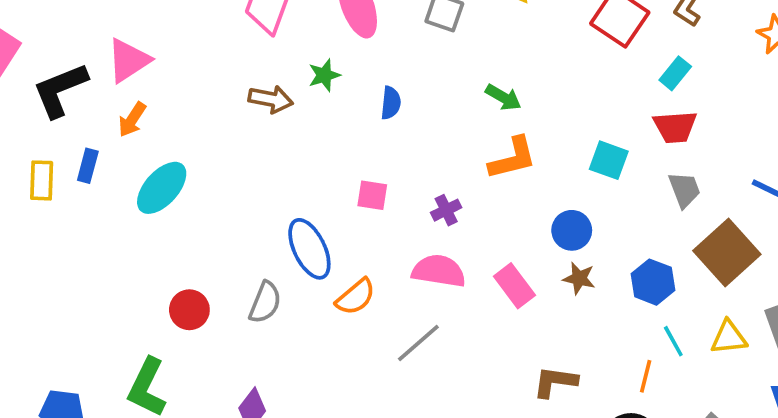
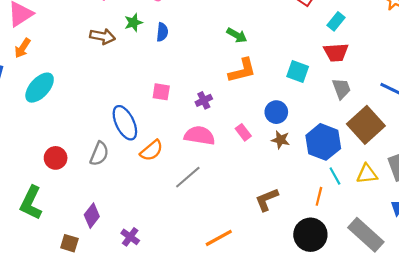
blue semicircle: (391, 103) -> (162, 32), moved
blue hexagon: (653, 282) -> (323, 142), size x1.4
pink rectangle: (514, 286) -> (243, 132), moved, size x0.7
brown L-shape: (555, 382) -> (267, 200), turned -30

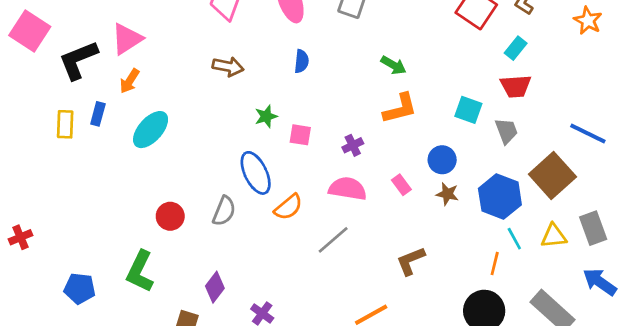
green star: (133, 23) -> (266, 116), moved
gray trapezoid: (341, 89) -> (506, 131), moved
brown L-shape: (267, 200) -> (411, 261), moved

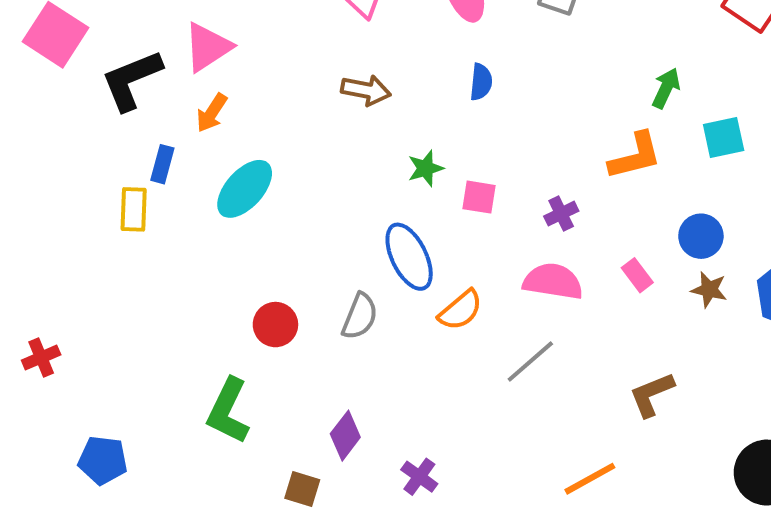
green arrow: (394, 65) -> (666, 88), moved, turned -95
cyan square: (468, 110) -> (724, 137), moved, turned -32
yellow rectangle: (65, 124) -> (134, 209), moved
blue pentagon: (80, 288) -> (103, 460), moved

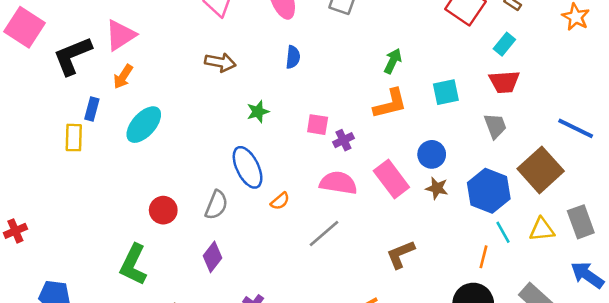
green arrow: (666, 88) -> (393, 61), moved
pink square: (479, 197) -> (318, 125), moved
pink rectangle: (637, 275) -> (391, 179), size x1.8
orange semicircle: (460, 310) -> (280, 201), size x0.7
purple diamond: (345, 436) -> (213, 257), moved

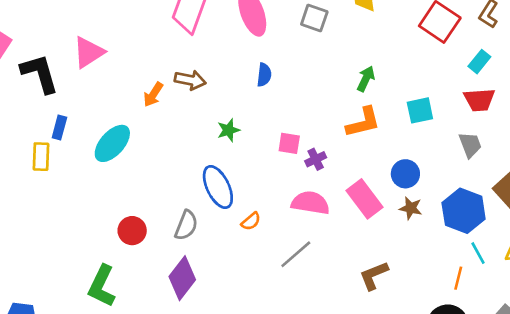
black L-shape: (72, 56) -> (40, 73), turned 96
orange arrow: (123, 77) -> (153, 95), moved
purple diamond: (213, 257) -> (182, 278), size x1.4

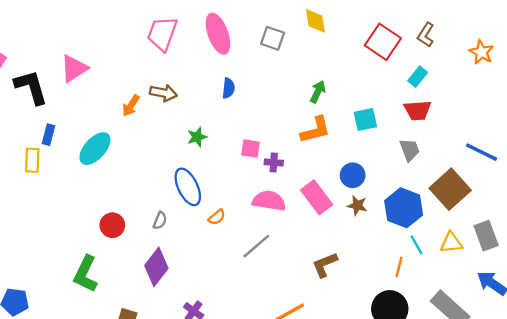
purple cross: (316, 159) -> (274, 163), turned 30
gray semicircle: (186, 225) -> (160, 221), size x0.7

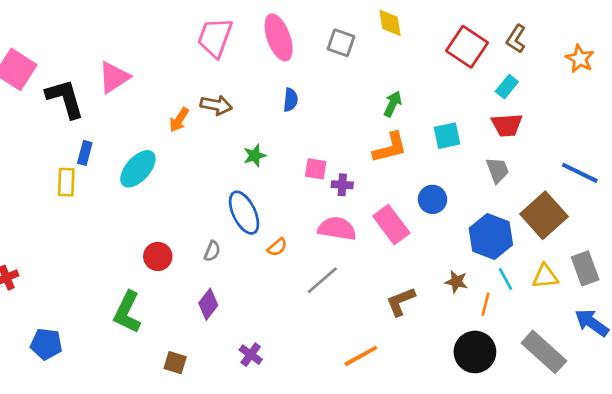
brown star: (357, 205) -> (456, 282), moved
purple diamond: (156, 267) -> (208, 304), size x0.7

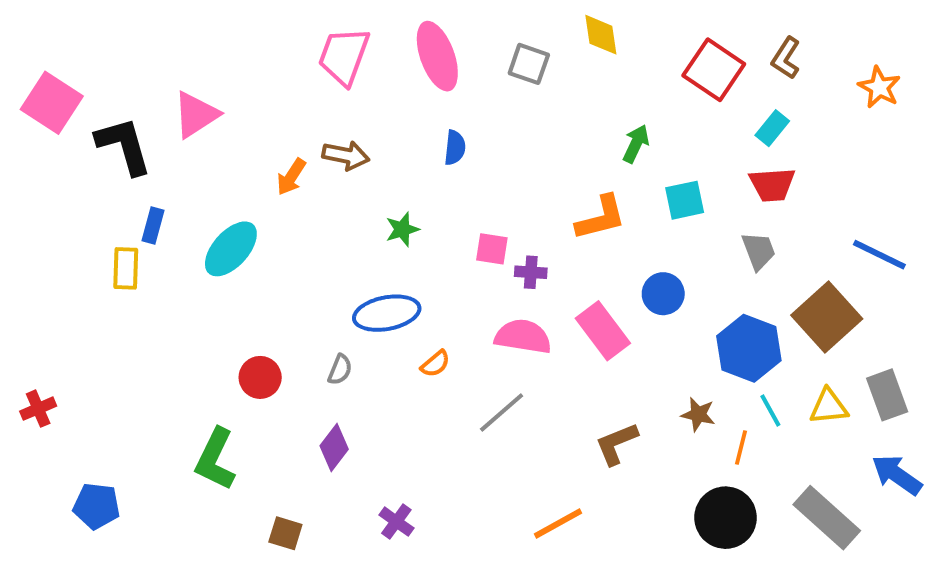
green arrow: (393, 104) -> (636, 144), moved
blue ellipse: (244, 213) -> (387, 313), turned -75

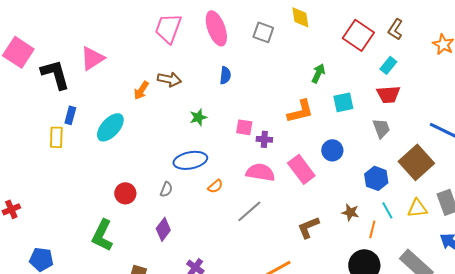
blue hexagon: (749, 348) -> (376, 178), size x0.7

